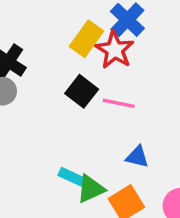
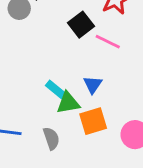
blue triangle: (137, 157) -> (93, 85), moved, turned 36

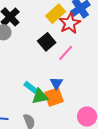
pink line: (108, 42) -> (66, 53), turned -72
orange square: (93, 121) -> (54, 97), moved

